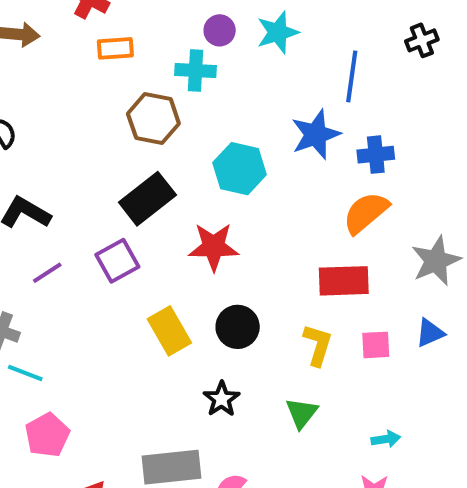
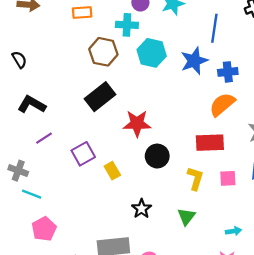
cyan hexagon: (240, 169) -> (152, 53), moved
purple square: (117, 261) -> (83, 154), moved
black circle: (238, 327) -> (157, 156), moved
yellow rectangle: (169, 331) -> (112, 171), size x0.7

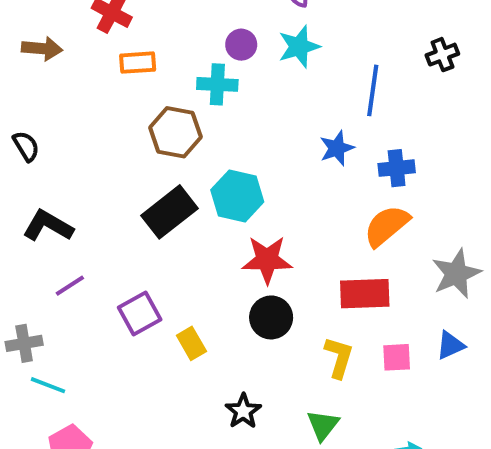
cyan hexagon: (152, 53) -> (237, 196), moved
blue star: (194, 61) -> (337, 148), size x0.7
red star: (137, 124) -> (267, 260), moved
gray cross: (18, 171) -> (24, 343), turned -30

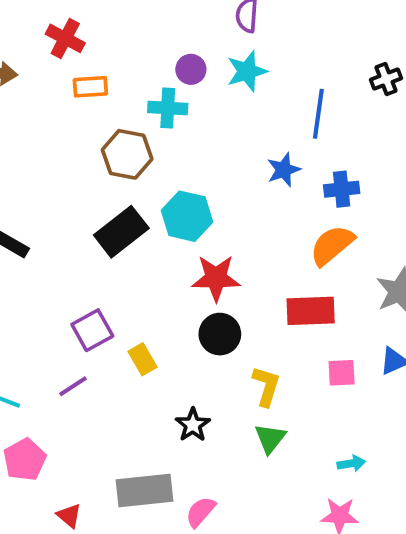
purple line: (70, 286) -> (73, 386), moved
yellow L-shape: (339, 357) -> (266, 386), moved

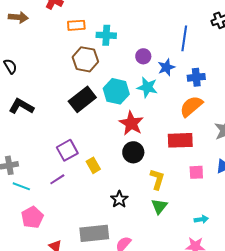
purple circle: (191, 69) -> (143, 56), moved
cyan star: (247, 71) -> (147, 87), moved, turned 30
orange rectangle: (90, 87) -> (76, 25), moved
red star: (216, 278) -> (131, 123), turned 30

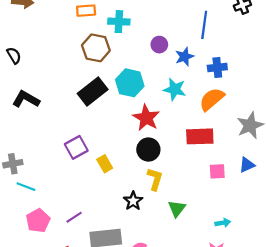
cyan star: (147, 87) -> (175, 89), moved
purple line: (57, 179) -> (74, 217), moved
yellow L-shape: (157, 179) -> (155, 179), moved

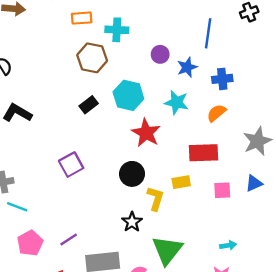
black rectangle: (93, 92) -> (89, 105), size x0.6
orange semicircle: (212, 99) -> (216, 113), size x0.7
black circle: (148, 150) -> (132, 174), moved
yellow rectangle: (105, 164) -> (181, 182), moved, turned -70
green triangle: (177, 209) -> (167, 250), moved, size x1.6

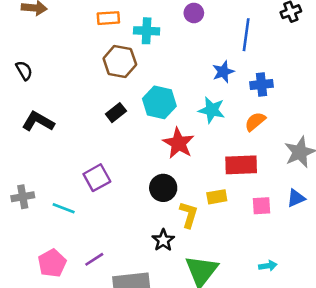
purple circle: (160, 54) -> (194, 13), moved
cyan line: (17, 207) -> (64, 208), moved

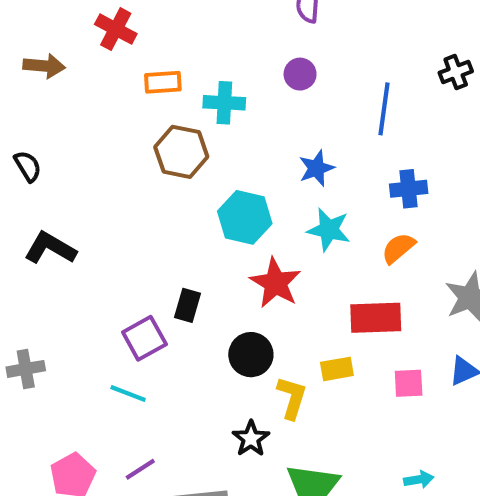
blue star: (223, 72) -> (316, 168), moved
black rectangle: (116, 113) -> (187, 305), moved, turned -36
cyan line: (64, 208) -> (128, 394), moved

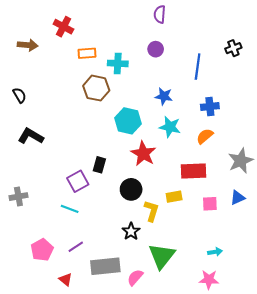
blue star: (316, 168) -> (164, 96), turned 30

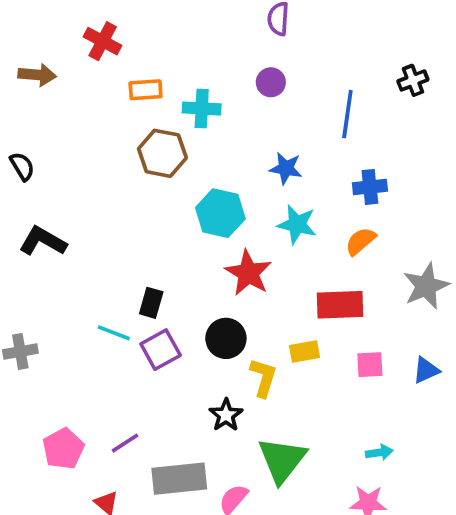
black rectangle: (99, 165) -> (151, 303), moved
purple square: (78, 181) -> (161, 350), moved
blue triangle: (238, 198) -> (426, 370), moved
cyan line: (70, 209) -> (114, 333), moved

